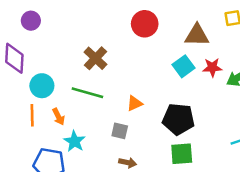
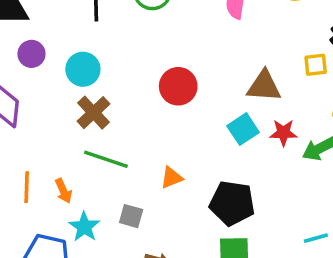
red circle: (145, 24) -> (178, 86), moved
brown cross: (95, 58) -> (93, 113), moved
cyan circle: (42, 86) -> (83, 69), moved
gray square: (120, 131) -> (131, 216), moved

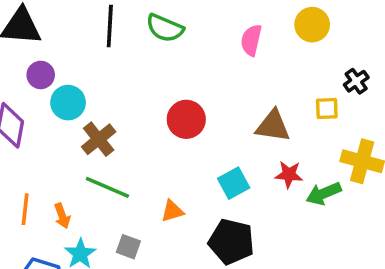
cyan circle: (83, 69) -> (68, 103), moved
cyan square: (243, 129) -> (234, 183), moved

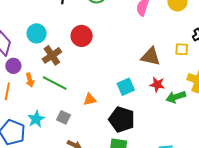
purple circle: (41, 75) -> (13, 66), moved
red circle: (186, 119) -> (82, 36), moved
orange arrow: (62, 216) -> (30, 80), moved

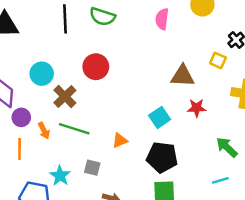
yellow square: (182, 49) -> (218, 60), turned 32
green arrow: (176, 97) -> (227, 147), moved, turned 72

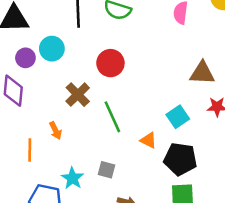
cyan circle: (42, 74) -> (52, 49), moved
purple circle: (21, 117) -> (25, 58), moved
green line: (74, 129) -> (112, 117), moved, turned 48
orange triangle: (120, 140) -> (148, 140), moved, turned 49

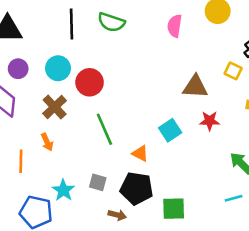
cyan circle: (52, 49) -> (58, 68), moved
red circle: (110, 63) -> (90, 82), moved
brown cross: (78, 95) -> (55, 107), moved
black pentagon: (180, 159) -> (137, 188), moved

